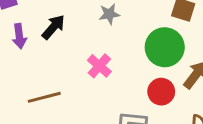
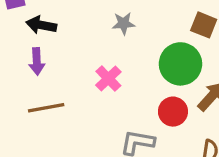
black arrow: (53, 27) -> (41, 25), moved, turned -124
purple arrow: (19, 36) -> (37, 61), moved

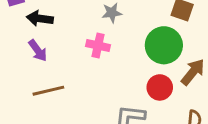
purple arrow: (37, 61) -> (38, 51), turned -30
pink cross: (108, 79) -> (98, 46), moved, turned -30

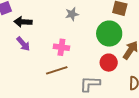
pink cross: (98, 46) -> (61, 47), moved
brown line: (48, 91) -> (57, 70), moved

